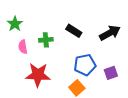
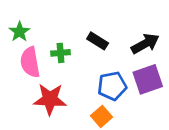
pink semicircle: (23, 47) -> (30, 62), size x1.6
purple square: (111, 73) -> (148, 79), moved, size x1.6

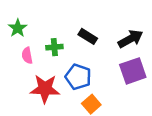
pink semicircle: (30, 62) -> (27, 55), size x0.6
blue pentagon: (112, 86) -> (78, 77), moved, turned 30

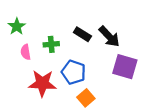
black arrow: (130, 39) -> (109, 36), moved, turned 75
purple square: (133, 71) -> (125, 67), turned 35

